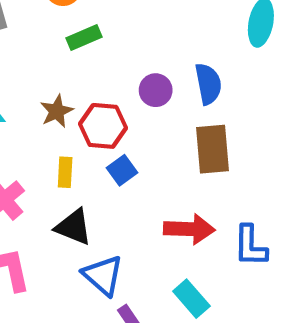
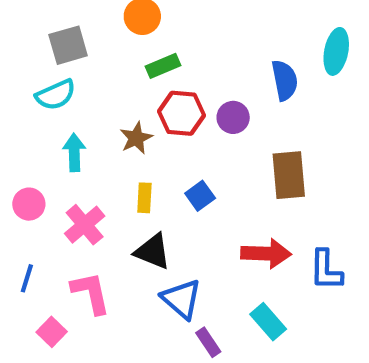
blue semicircle: (208, 84) -> (285, 80), moved
red hexagon: (103, 126) -> (182, 113), moved

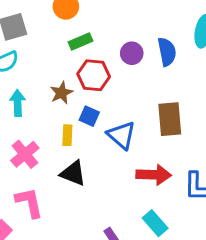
purple circle: (233, 117) -> (132, 53), moved
blue square: (200, 196) -> (89, 116), moved, turned -30
blue triangle: (182, 299) -> (121, 135), moved

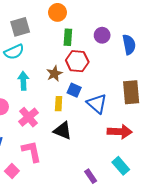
green rectangle: (81, 42) -> (68, 37), turned -63
purple circle: (132, 53) -> (102, 35), moved

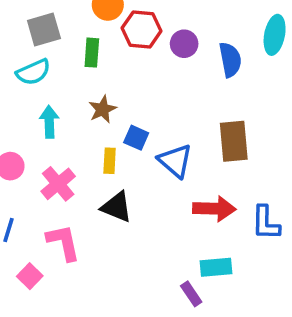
green rectangle: (68, 37) -> (92, 53), moved
red hexagon: (77, 61) -> (142, 30), moved
cyan rectangle: (121, 166) -> (216, 267), turned -54
purple rectangle: (91, 176) -> (191, 294), moved

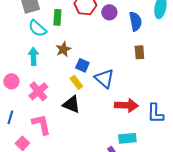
cyan semicircle: (33, 72) -> (37, 28), moved, turned 66
brown rectangle: (234, 141) -> (139, 52), moved, size x0.6
yellow rectangle: (110, 161) -> (76, 82), moved, turned -40

